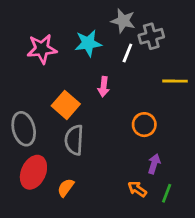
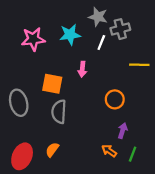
orange square: (66, 105) -> (52, 84), turned -30
red ellipse: (33, 172) -> (22, 156), moved

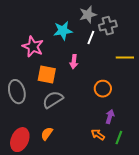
gray star: (98, 17) -> (88, 15), turned -30
pink star: (33, 39) -> (33, 47), moved, turned 30
gray semicircle: (59, 112) -> (53, 100), turned 55

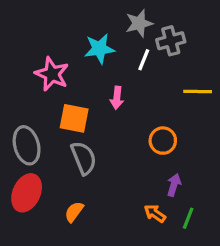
gray semicircle: (53, 100) -> (84, 158), turned 100
red ellipse: (20, 140) -> (27, 193), moved

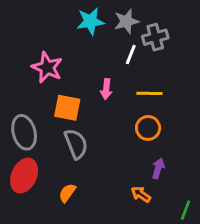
cyan star: (99, 49) -> (90, 21), moved
yellow line: (198, 91) -> (149, 93), moved
green line: (188, 218) -> (186, 210), moved

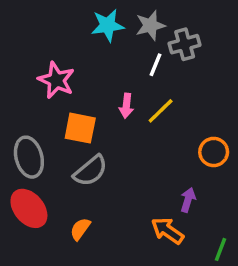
yellow line: (149, 93) -> (161, 111), moved, turned -45
orange circle: (148, 128) -> (214, 152), moved
gray semicircle: (76, 144) -> (90, 171), turned 72
red ellipse: (24, 176) -> (29, 208), turned -64
orange arrow: (141, 194) -> (167, 231), size x1.4

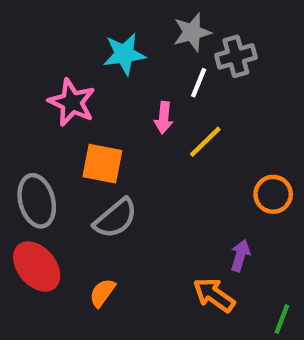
cyan star: (108, 25) -> (124, 54), moved
pink arrow: (126, 106) -> (164, 118), moved

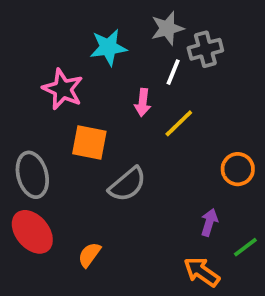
gray semicircle: (116, 218) -> (127, 184), moved
orange arrow: (214, 295) -> (202, 272), moved
green line: (282, 319) -> (245, 247), moved, turned 32

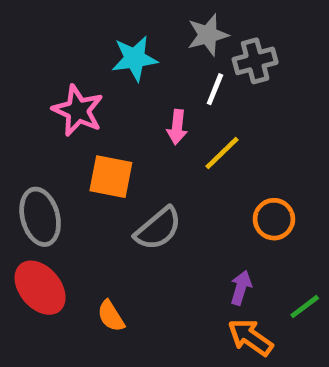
orange circle: (238, 169) -> (274, 219), moved
purple arrow: (209, 222) -> (241, 288), moved
orange semicircle: (89, 255) -> (111, 316), turned -68

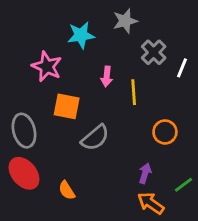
gray cross: (255, 61) -> (154, 52), moved, turned -30
white line: (215, 89) -> (182, 68), moved
yellow line: (222, 153) -> (134, 92), turned -50

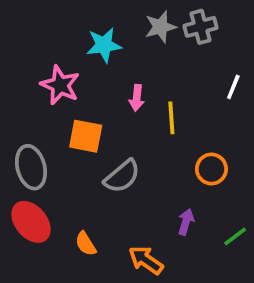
gray cross: (154, 52) -> (201, 27), moved, turned 30
orange arrow: (151, 203) -> (146, 260), moved

